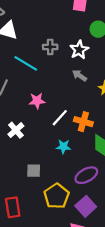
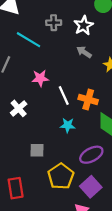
white line: (60, 118) -> (64, 95), turned -66

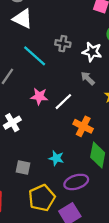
white star: (84, 25) -> (92, 52), turned 30
white line: (64, 95) -> (63, 102), moved, turned 60
cyan star: (68, 125) -> (56, 158), moved

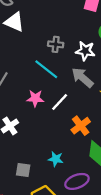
cyan line: (35, 56) -> (46, 69), moved
gray arrow: (88, 78) -> (82, 78), size x1.5
orange cross: (83, 126) -> (81, 126), turned 30

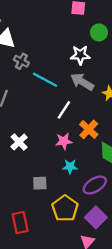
gray cross: (56, 44) -> (21, 61), moved, turned 32
pink star: (35, 98) -> (64, 141), moved

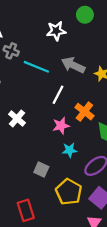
white star: (80, 55) -> (56, 31), moved
white cross: (19, 142) -> (17, 118), moved
gray square: (40, 183) -> (41, 169), turned 32

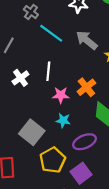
white line: (58, 95) -> (48, 71), moved, turned -36
gray square: (41, 169) -> (32, 132), size x1.6

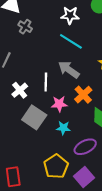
cyan line: (51, 33) -> (71, 41), moved
gray arrow: (87, 40) -> (69, 70), moved
gray square: (32, 132) -> (34, 117), moved

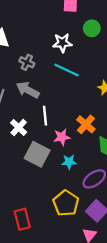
gray cross: (25, 27) -> (27, 62), moved
gray arrow: (69, 70) -> (28, 90), moved

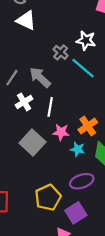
gray cross: (27, 62) -> (61, 52), moved
white cross: (19, 127) -> (24, 102), moved
cyan star: (69, 162) -> (78, 149), moved

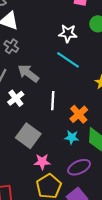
gray cross: (61, 52) -> (11, 46), moved
white line: (50, 107) -> (53, 101), moved
pink star: (61, 132) -> (42, 162), moved

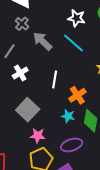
gray arrow: (28, 73) -> (42, 41), moved

